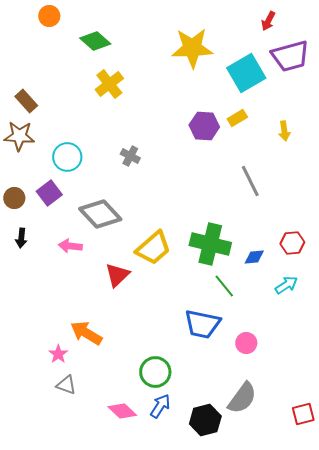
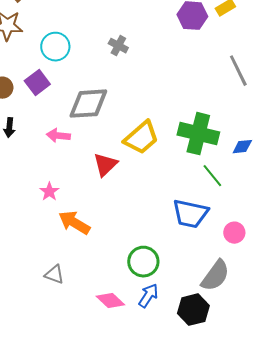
gray diamond: (100, 214) -> (88, 104), turned -51
pink star: (58, 354) -> (49, 192), moved
gray semicircle: (242, 398) -> (215, 276), moved

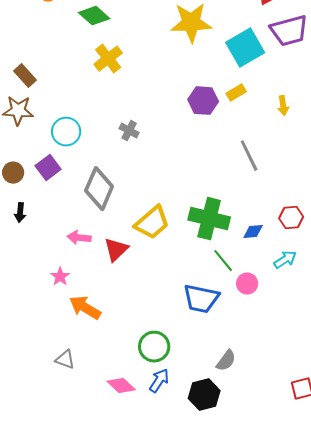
gray diamond: (88, 104) -> (99, 189), turned -63
pink arrow: (58, 136) -> (79, 238), moved
pink circle: (234, 233) -> (247, 284), moved
gray semicircle: (215, 276) -> (226, 361), size x0.7

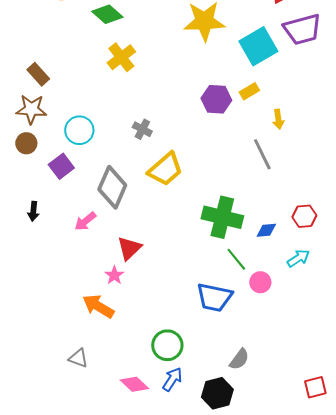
yellow arrow: (283, 106) -> (278, 119), moved
brown circle: (13, 173) -> (26, 143), moved
yellow trapezoid: (152, 223) -> (165, 169), moved
pink arrow: (79, 238) -> (85, 221), moved, turned -45
pink star: (60, 277) -> (114, 275), moved

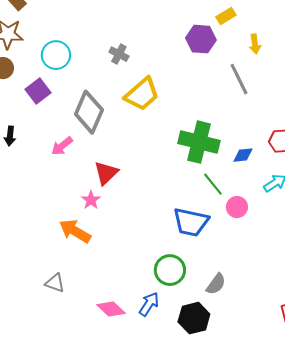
purple hexagon: (216, 99) -> (201, 39), moved
green circle: (167, 345) -> (170, 270), moved

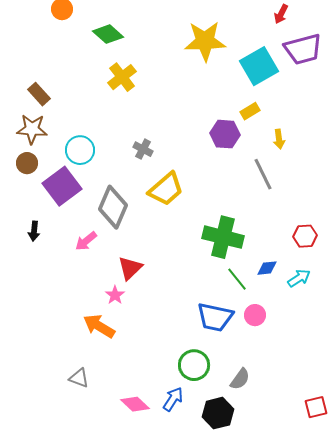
purple square: (38, 91) -> (62, 186), size x1.5
blue diamond: (243, 155) -> (267, 268), moved
pink circle: (237, 207) -> (255, 315), moved

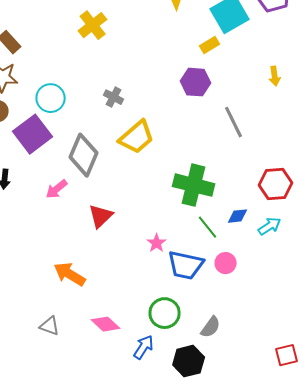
yellow rectangle: (250, 111) -> (210, 45), moved
yellow arrow: (279, 139) -> (275, 76), moved
red hexagon: (305, 236) -> (276, 184), size x1.4
pink star: (115, 295) -> (157, 243), moved
pink diamond: (135, 404) -> (106, 324), moved

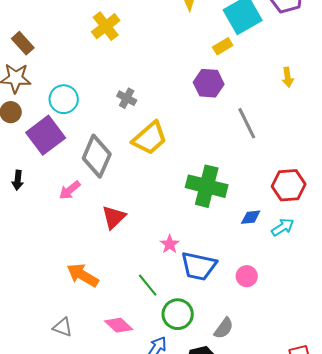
green line: (208, 227) -> (148, 285), moved
pink circle: (226, 263) -> (247, 276), moved

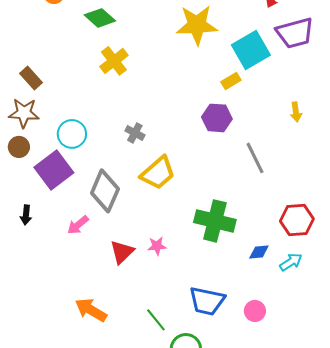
pink star: (170, 244) -> (157, 246), moved, turned 30

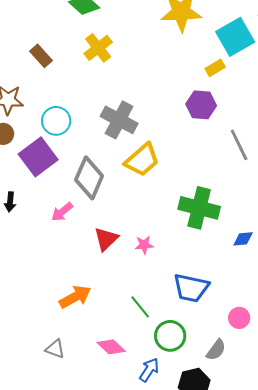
brown rectangle: (31, 78) -> (41, 56), moved
gray cross: (135, 133) -> (119, 120), size x1.8
pink star: (157, 246) -> (144, 245), moved
orange arrow: (91, 310) -> (75, 297), turned 120
pink circle: (255, 311) -> (239, 318), moved

